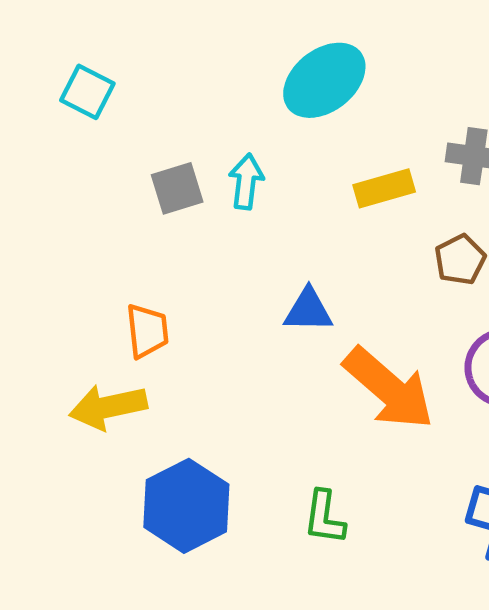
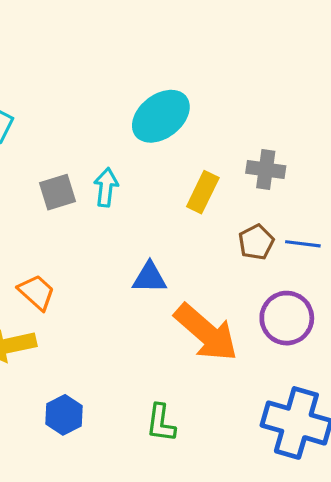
yellow rectangle: (384, 188) -> (203, 192), turned -48
orange trapezoid: (147, 331) -> (37, 292), turned -42
blue hexagon: (186, 506) -> (64, 415), size x0.6

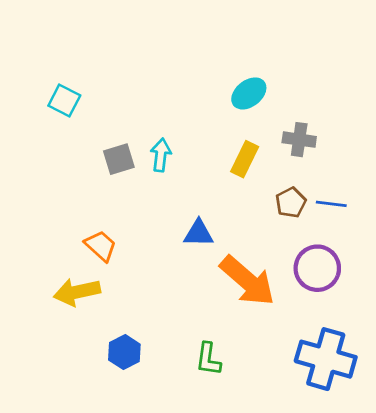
cyan ellipse: (161, 116) -> (249, 93), moved, size x0.7

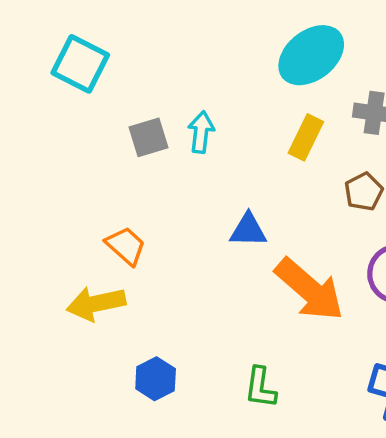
cyan ellipse: (249, 93) -> (311, 55), size x1.5
cyan square: (64, 100) -> (80, 64), size x1.4

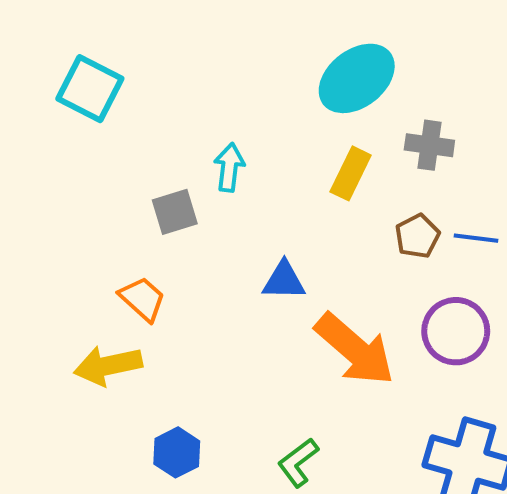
gray square: (149, 137) -> (175, 212), moved
green L-shape: (260, 388) -> (298, 463), turned 45

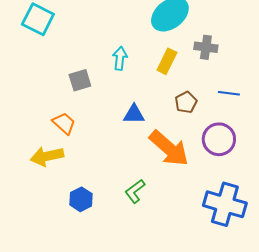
cyan arrow: (229, 167) -> (120, 58), moved
brown pentagon: (417, 236) -> (186, 102), moved
green L-shape: (298, 463) -> (135, 191), moved

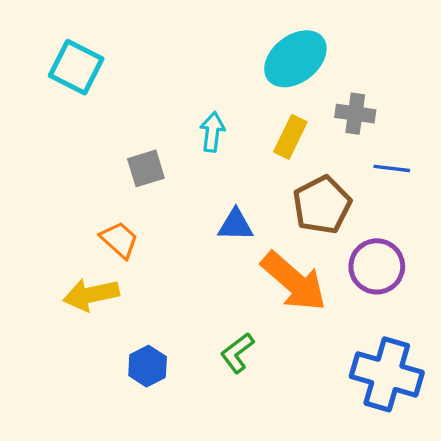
blue line: (229, 93) -> (392, 168), moved
brown pentagon: (186, 102) -> (322, 205), size x1.6

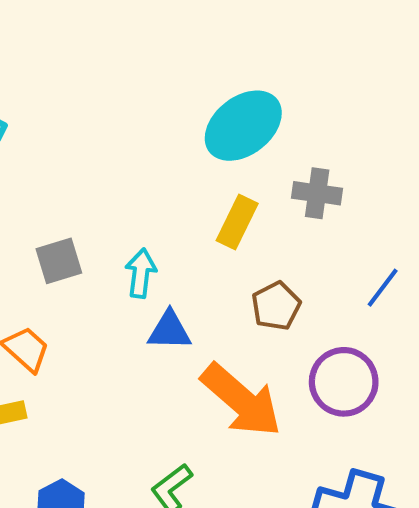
cyan arrow: (212, 132) -> (141, 273), moved
blue line: (392, 168) -> (383, 288), moved, turned -60
brown pentagon: (322, 205) -> (276, 306), size x0.7

